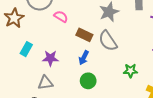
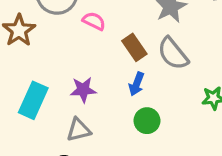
brown rectangle: (84, 35) -> (134, 47), turned 35
cyan rectangle: (26, 49) -> (33, 100), moved, size x1.5

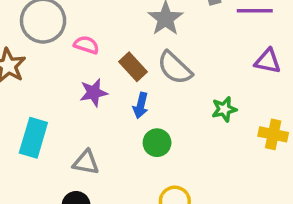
purple star: (83, 90) -> (94, 93), moved
gray triangle: (79, 130) -> (86, 162), turned 32

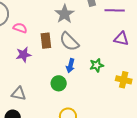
brown rectangle: (133, 67) -> (46, 41), turned 35
blue arrow: (141, 105) -> (70, 66), moved

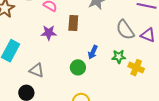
gray semicircle: (69, 42) -> (125, 30), moved
yellow cross: (124, 80) -> (136, 68), moved

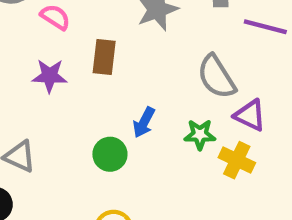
purple triangle: (148, 35) -> (250, 115), moved

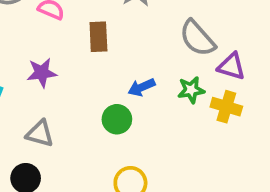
purple star: (50, 76) -> (42, 73), moved
blue arrow: (144, 122) -> (142, 87), turned 48

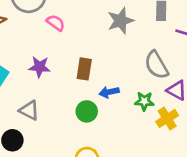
brown rectangle: (98, 37) -> (84, 69), moved
yellow cross: (226, 107) -> (167, 118), turned 30

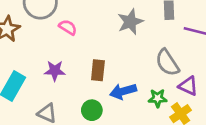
blue arrow: (109, 92) -> (123, 91), size x1.4
green circle: (87, 111) -> (92, 110), moved

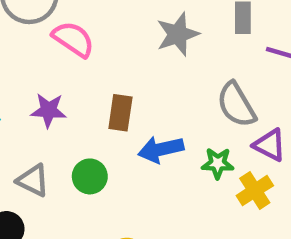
pink semicircle: (68, 27) -> (73, 39), size x1.4
green circle: (92, 110) -> (90, 176), moved

